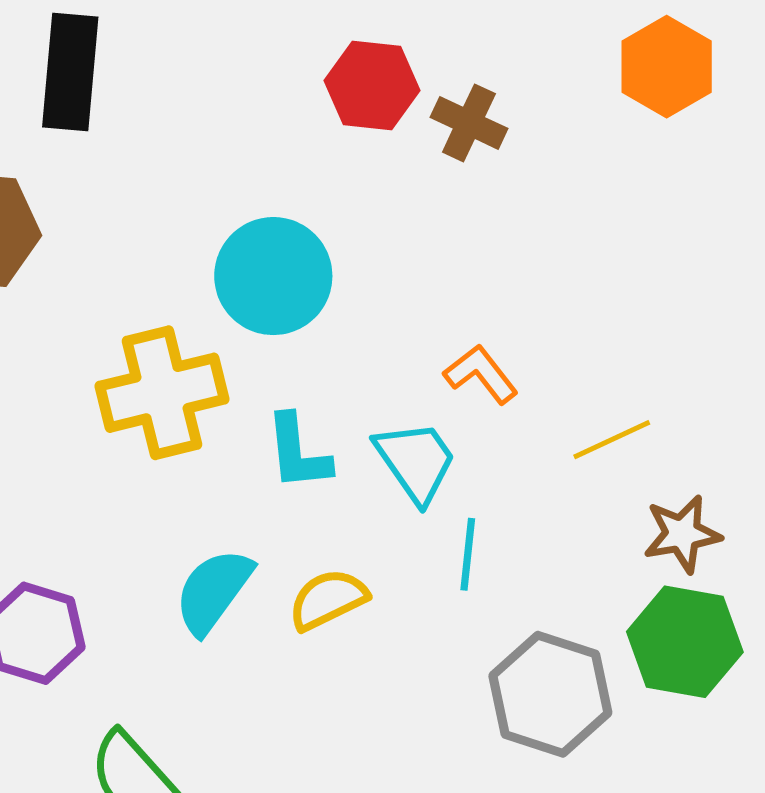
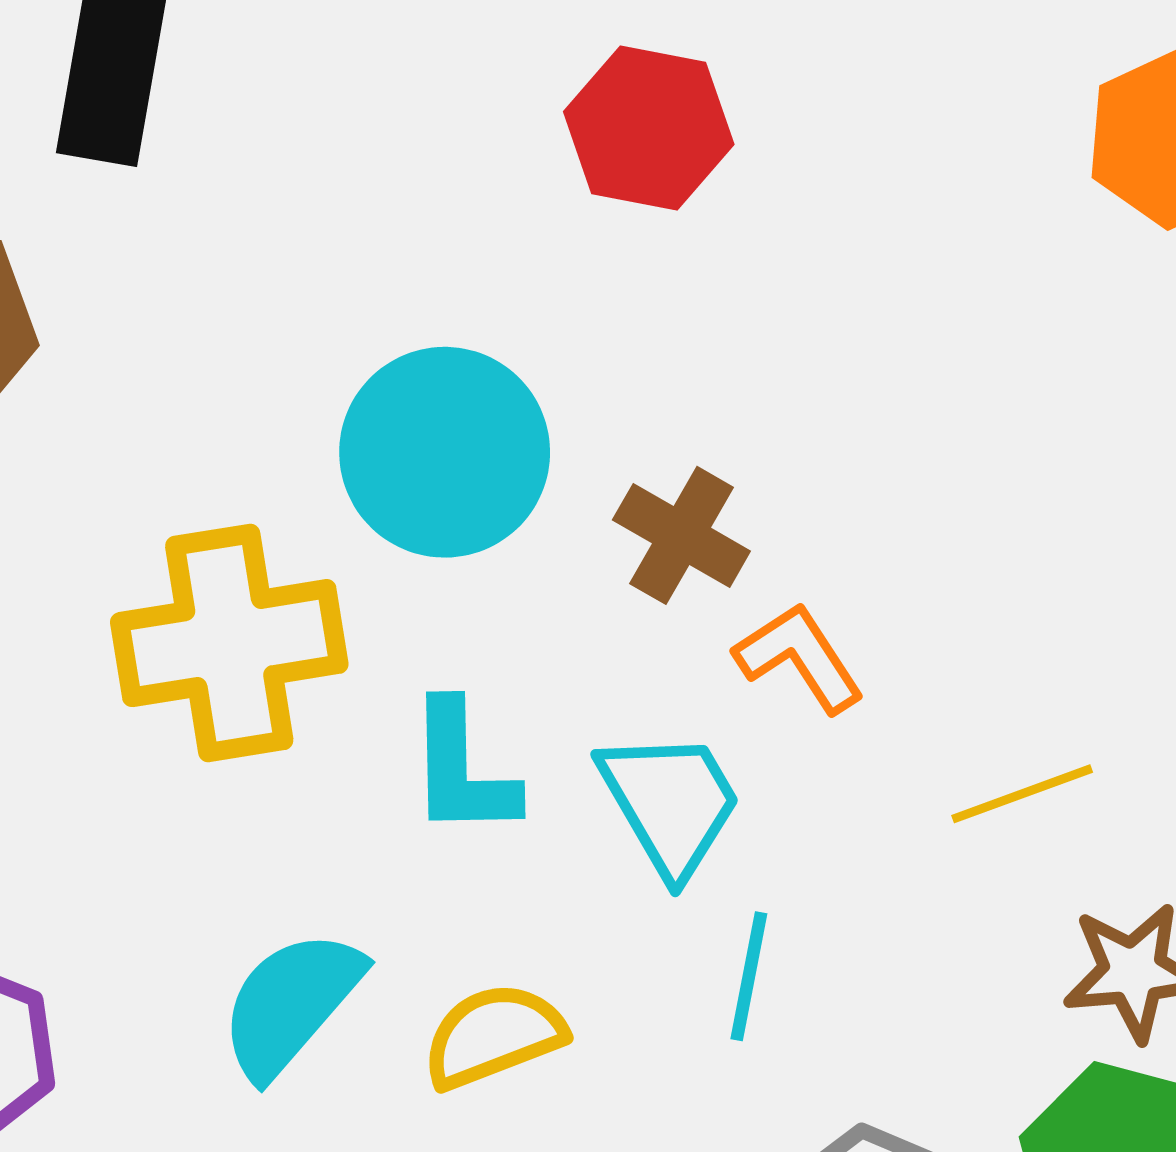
brown cross: (469, 123) -> (681, 535), moved

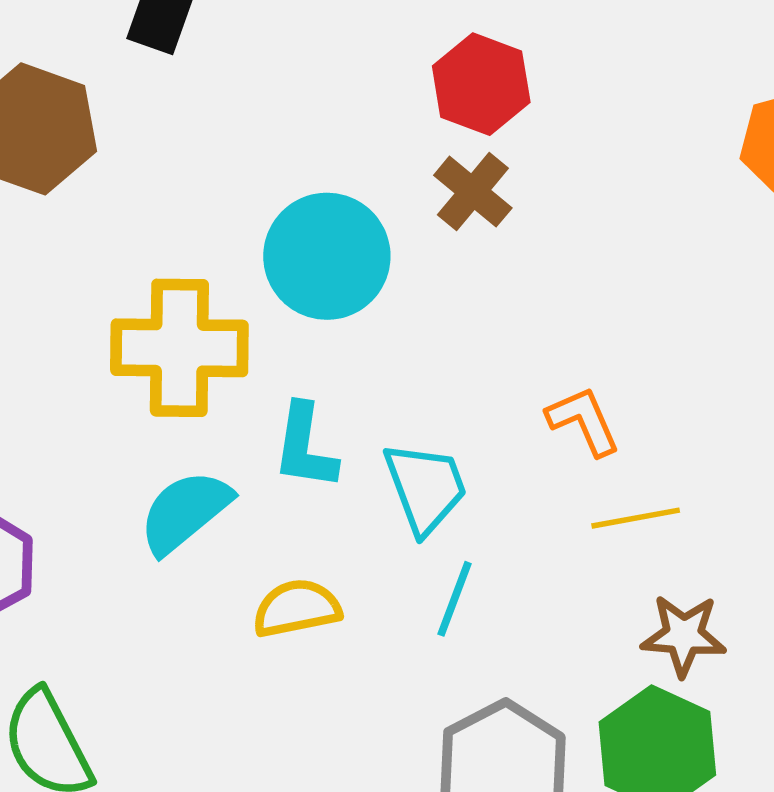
brown cross: (681, 535) -> (473, 192), moved
orange L-shape: (799, 658) -> (583, 421), moved
cyan semicircle: (291, 1004) -> (185, 512), moved

